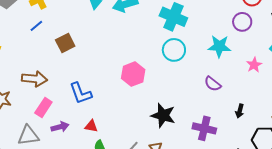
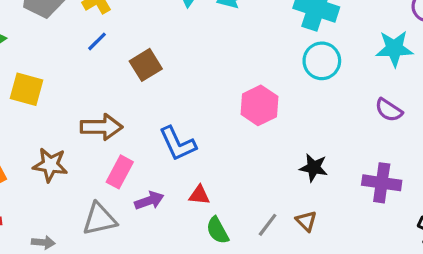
black star: (163, 115) -> (314, 168), size x0.7

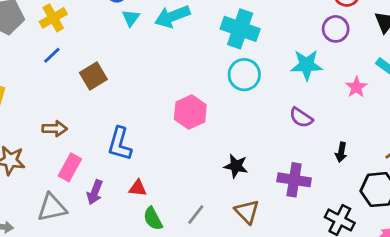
brown arrow: (101, 127) -> (55, 129), size x0.7
blue L-shape: (178, 144) -> (120, 144), turned 40
purple arrow: (149, 201) -> (95, 192), turned 130
brown triangle: (306, 221) -> (247, 212), moved, size x1.4

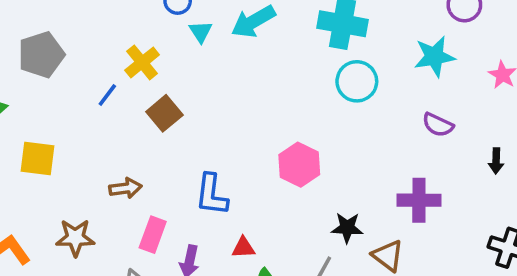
yellow cross: (53, 18) -> (142, 62), moved
pink hexagon: (190, 112) -> (299, 165), moved
black star: (236, 166) -> (347, 228), moved
purple cross: (294, 180) -> (419, 200), moved

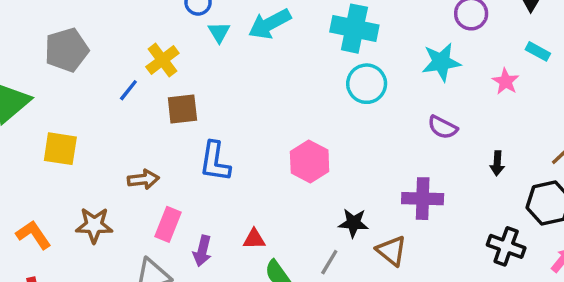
brown square: (164, 113) -> (182, 109), turned 32
blue L-shape: (212, 195) -> (215, 162), moved

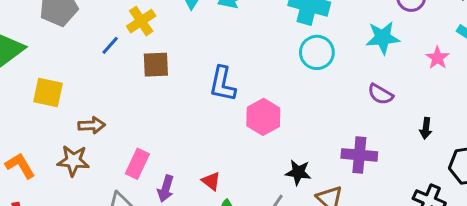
blue L-shape: (215, 162) -> (223, 84), moved
brown arrow: (143, 179) -> (92, 125), moved
red triangle: (254, 239) -> (211, 181), turned 36

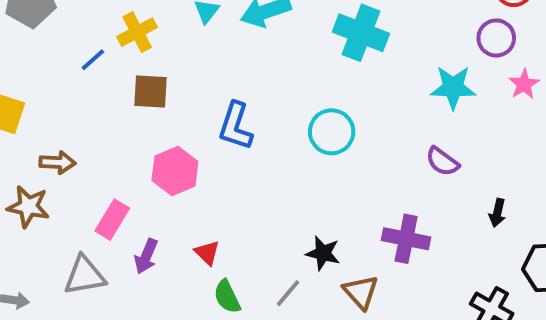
cyan circle: (317, 52) -> (332, 132), moved
pink star: (437, 58) -> (524, 84), moved
pink hexagon: (263, 117) -> (175, 171), moved

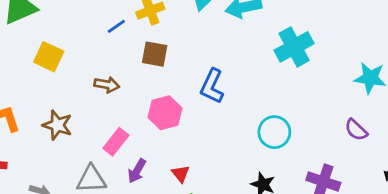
cyan cross: (361, 33) -> (294, 47), moved, turned 33
cyan circle: (332, 132) -> (274, 132), moved
brown arrow: (57, 163) -> (107, 85), moved

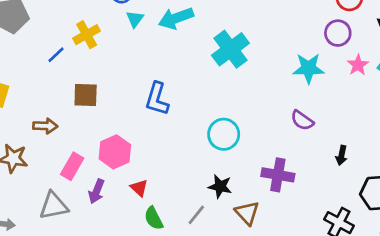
brown square: (155, 54) -> (86, 95), moved
brown arrow: (107, 85) -> (45, 126), moved
pink hexagon: (165, 113) -> (115, 152), moved

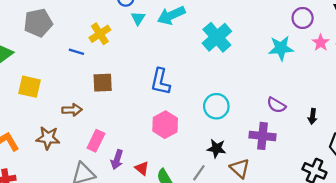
blue line: (56, 55) -> (76, 52), turned 64
purple semicircle: (302, 120) -> (276, 105), moved
pink hexagon: (115, 152) -> (165, 125), moved
red triangle: (139, 188) -> (142, 168), moved

